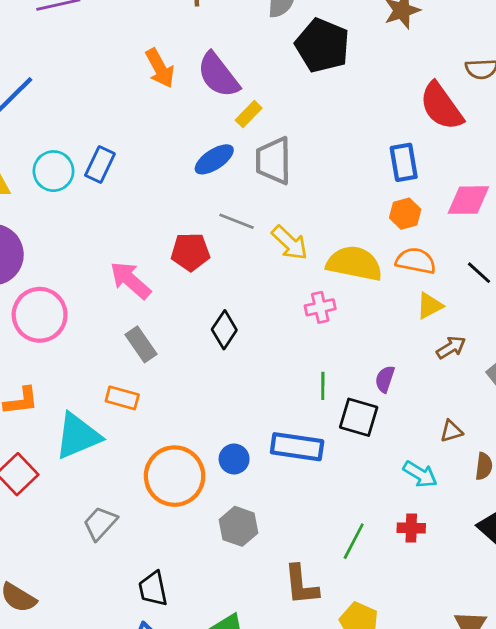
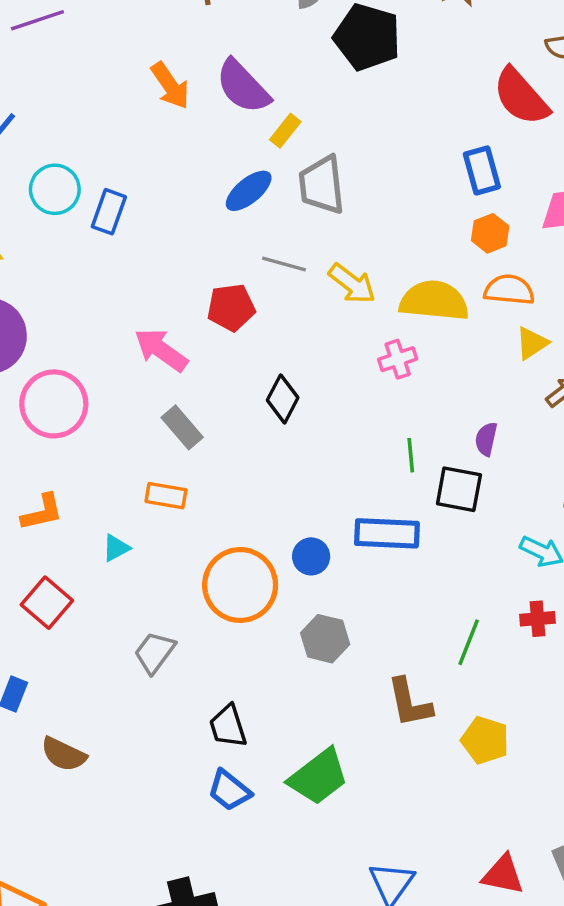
cyan circle: (53, 171) -> (55, 189), moved
cyan triangle: (78, 436) -> (116, 548), size x0.5

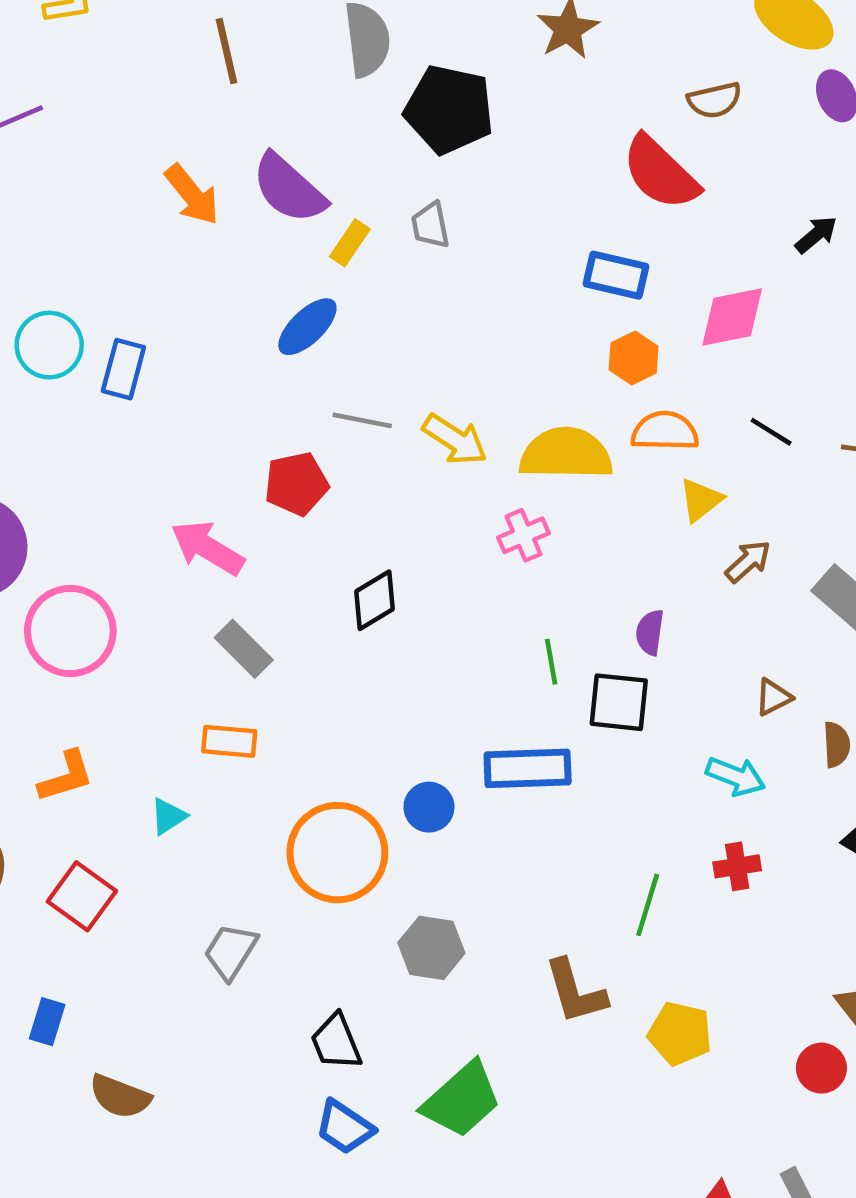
blue rectangle: (482, 170) -> (616, 275), turned -57
gray trapezoid: (322, 185) -> (430, 225), moved, size x0.6
black diamond: (283, 399) -> (375, 600), turned 36
gray hexagon: (325, 639) -> (431, 948), moved

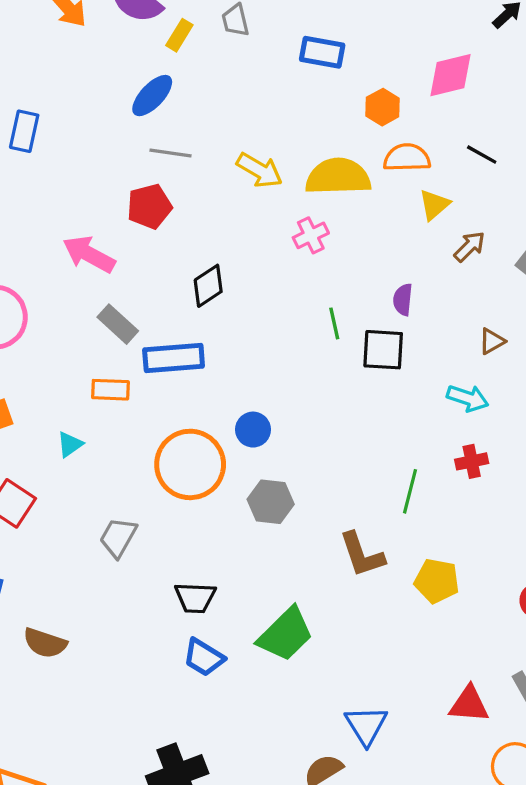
blue rectangle: (616, 275) -> (322, 52), moved
gray line: (362, 420) -> (170, 153), moved
blue rectangle: (528, 768) -> (174, 358), moved
gray hexagon: (431, 948) -> (271, 502), moved
black trapezoid: (336, 1042) -> (195, 598), turned -63

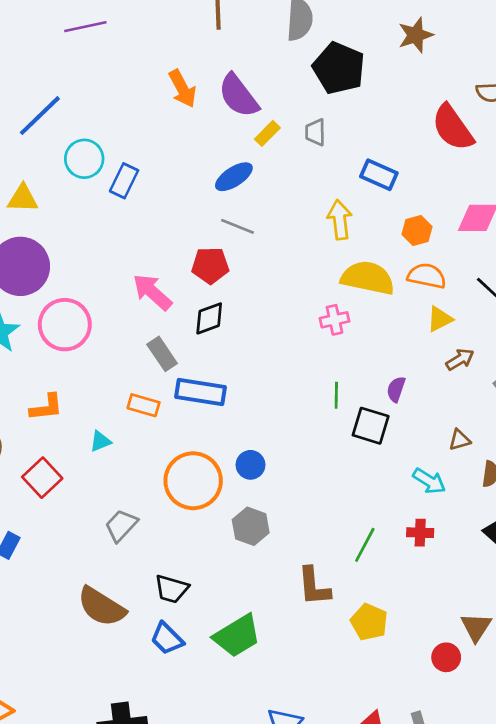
yellow arrow: (260, 170) -> (340, 220), moved, turned -141
black diamond: (208, 286) -> (209, 318), moved
brown semicircle: (45, 643) -> (102, 607), moved, size x1.4

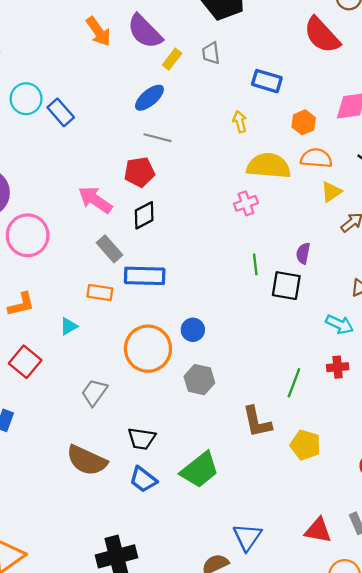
blue rectangle: (124, 181) -> (61, 112), turned -60
yellow arrow: (340, 220) -> (240, 122), size x0.7

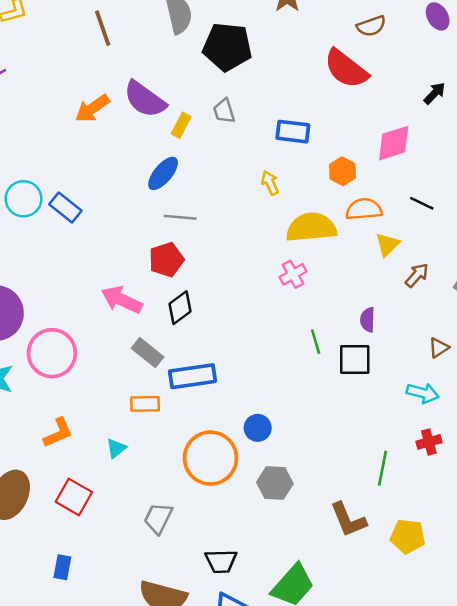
orange arrow: (99, 32) -> (92, 108), turned 100

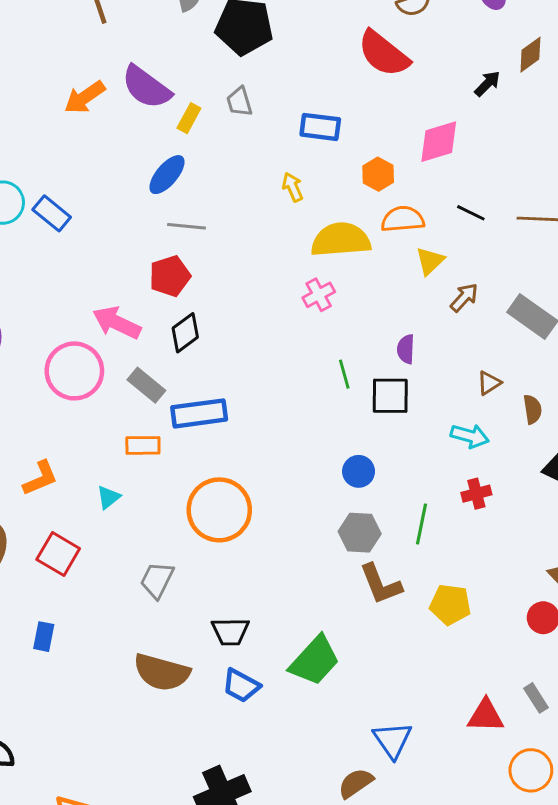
pink circle: (52, 353) -> (74, 371), moved
blue circle: (258, 428) -> (359, 471), moved
gray hexagon: (275, 483) -> (360, 533), moved

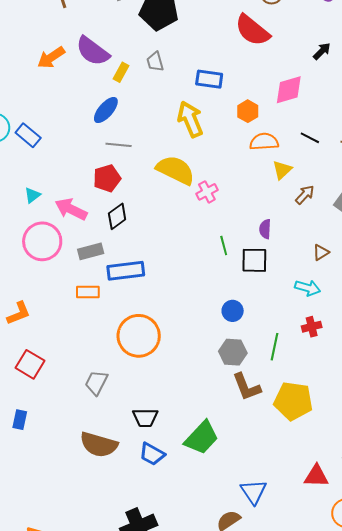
yellow arrow: (293, 187) -> (190, 119), size x1.8
yellow semicircle: (341, 240) -> (176, 170), moved, turned 30
gray rectangle: (146, 385) -> (91, 251), turned -55
cyan triangle: (108, 497) -> (32, 195), moved
yellow pentagon: (450, 604) -> (293, 401), size x1.4

